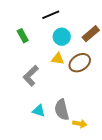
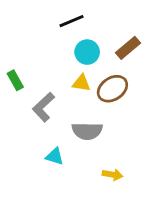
green rectangle: (23, 36) -> (15, 80), moved
gray semicircle: (62, 110) -> (87, 131), moved, turned -75

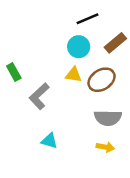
black line: (72, 21) -> (88, 19), moved
gray semicircle: (87, 131) -> (108, 118), moved
yellow arrow: (112, 175) -> (105, 147), moved

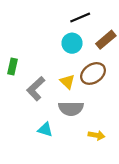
green rectangle: (14, 72) -> (13, 66), turned 42
yellow triangle: (74, 75) -> (67, 82), moved, turned 35
gray semicircle: (108, 118) -> (71, 108), moved

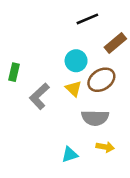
cyan circle: (72, 43) -> (76, 61), moved
gray semicircle: (71, 108) -> (95, 118), moved
cyan triangle: (45, 129) -> (70, 155), moved, turned -35

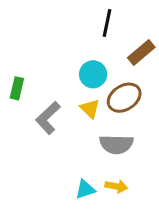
black line: (87, 19) -> (107, 23), turned -55
yellow arrow: (105, 147) -> (116, 186), moved

